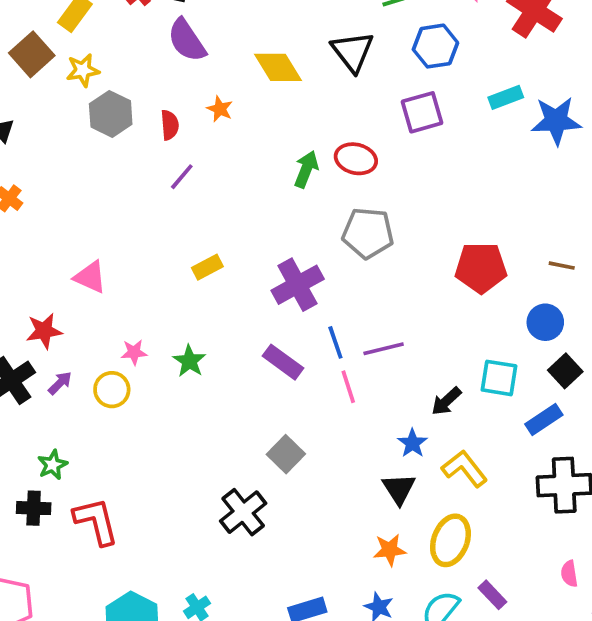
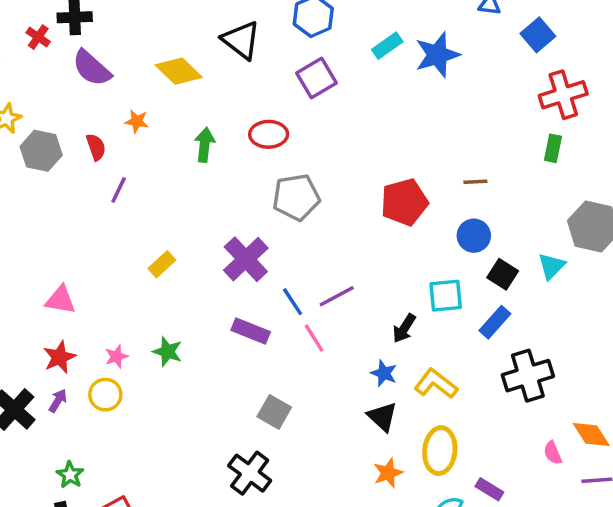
green arrow: (306, 169) -> (205, 145), moved
red star: (44, 331) -> (59, 357), moved

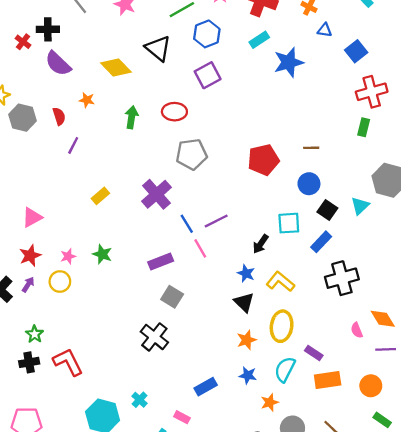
cyan rectangle: (387, 46) -> (259, 40), moved
pink triangle: (60, 300) -> (32, 217), turned -40
purple rectangle: (251, 331) -> (161, 262), moved, turned -45

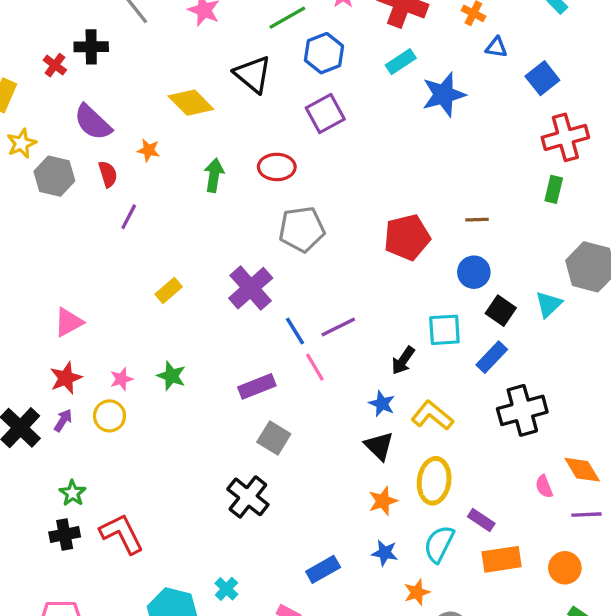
purple semicircle: (58, 64) -> (93, 122), moved

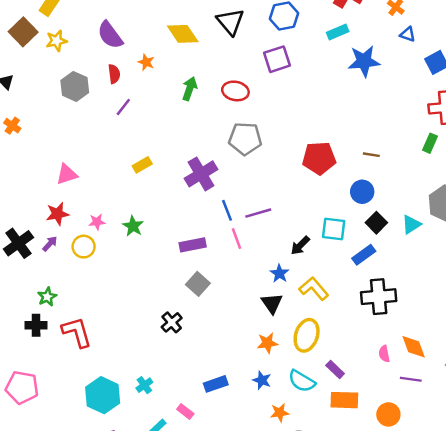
gray hexagon: (54, 176) -> (75, 86), moved
black cross: (248, 497) -> (172, 322), size x0.7
cyan semicircle: (439, 544) -> (302, 381), turned -96

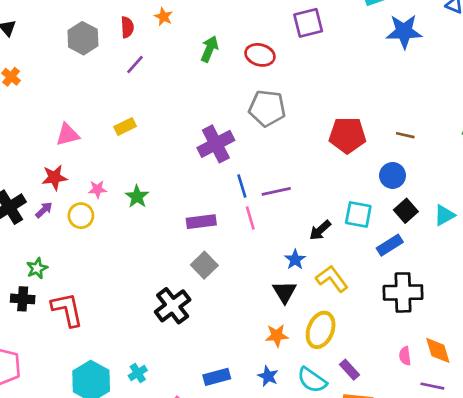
yellow rectangle: (142, 165) -> (125, 127), moved
black cross: (172, 322) -> (173, 306), size x1.5

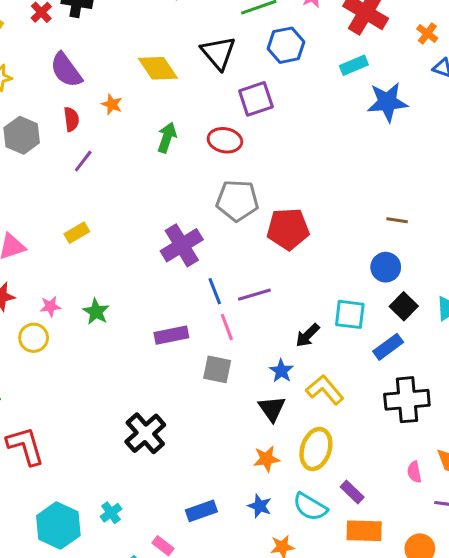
purple square: (308, 23) -> (256, 99), moved
red pentagon: (347, 135) -> (288, 229), moved
gray square: (204, 265) -> (217, 369), moved, turned -30

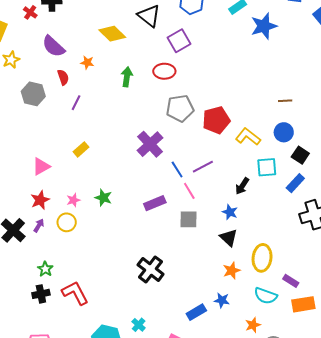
yellow L-shape: (325, 390) -> (248, 137), moved
blue star: (260, 506) -> (222, 300), moved

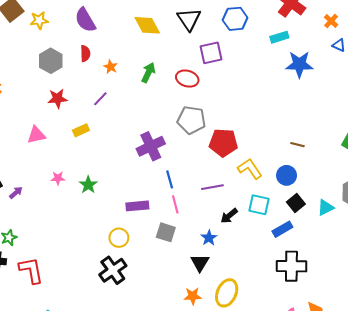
orange star: (87, 63) -> (111, 67), moved
purple line: (76, 103) -> (100, 99), moved
purple line: (203, 167) -> (212, 187), moved
red star: (40, 200) -> (58, 98), moved
yellow circle: (67, 222) -> (119, 238), moved

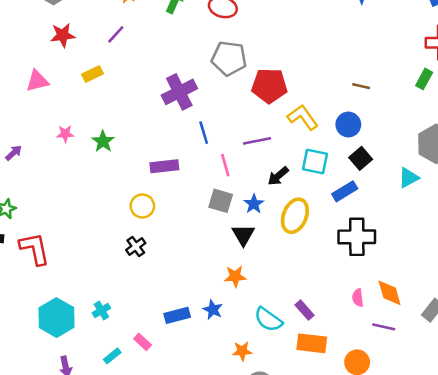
pink line: (175, 204) -> (225, 165), moved
cyan triangle: (326, 208) -> (409, 178), moved
gray square: (166, 232) -> (221, 201), moved
black cross: (113, 270) -> (136, 246), size x0.6
yellow ellipse: (227, 293) -> (295, 216), moved

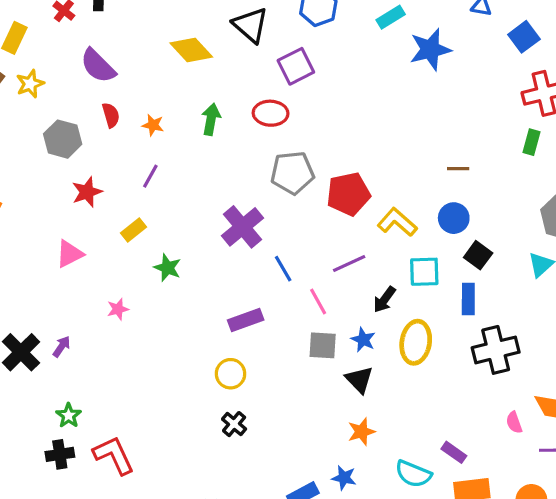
green star: (103, 141) -> (168, 268), moved
blue rectangle: (345, 191) -> (468, 299), turned -45

